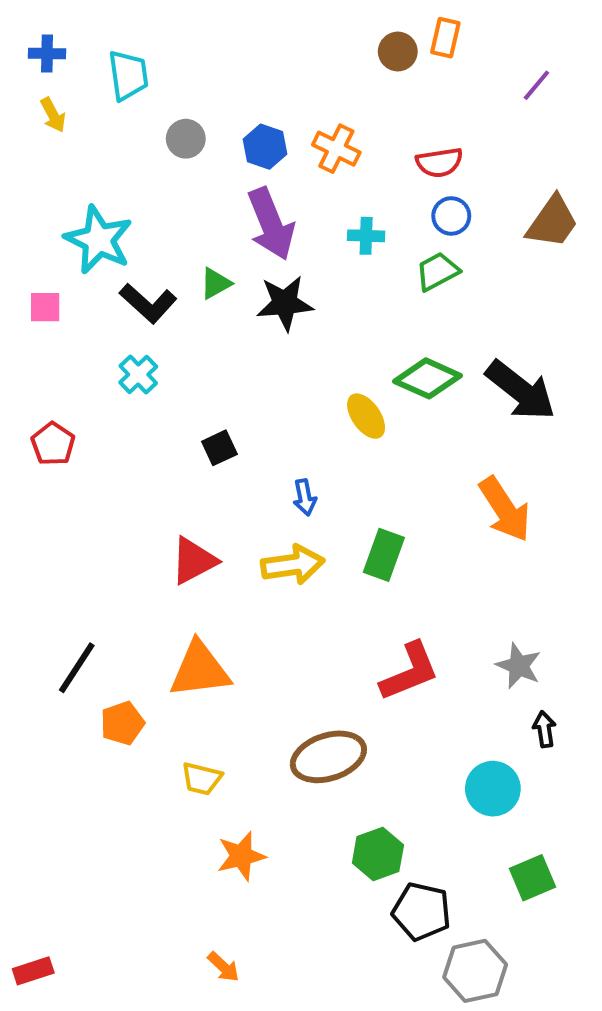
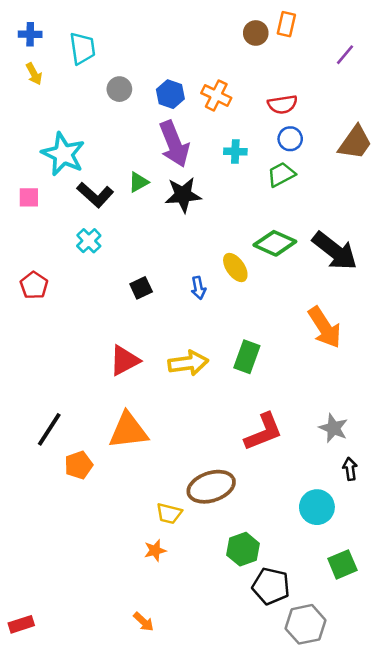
blue arrow: (305, 497) -> (198, 288), moved
yellow trapezoid: (202, 779) -> (169, 513), moved
orange star: (241, 856) -> (155, 550), size x0.7

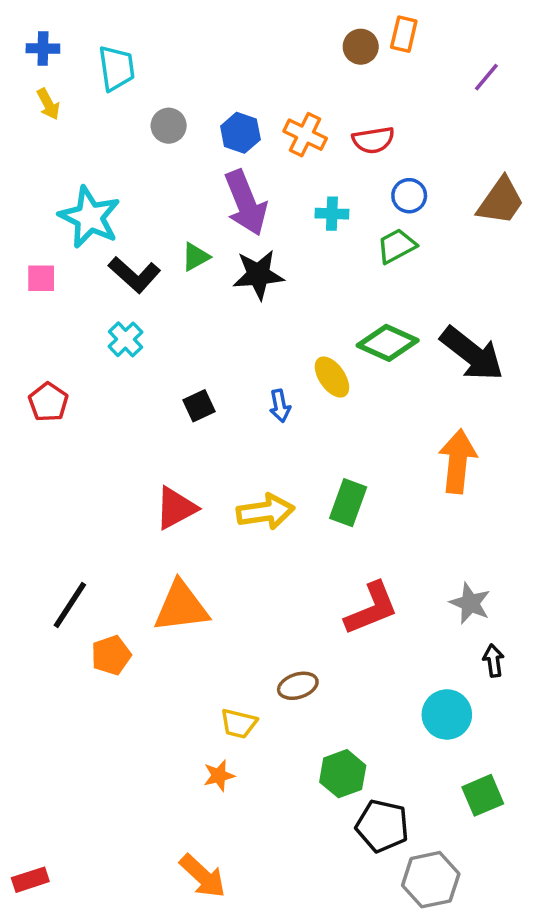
red semicircle: (283, 104) -> (373, 140), moved
orange arrow: (325, 327) -> (458, 461), turned -141
brown ellipse: (211, 487) -> (298, 686), size x0.6
orange arrow: (144, 622) -> (203, 876), size x1.6

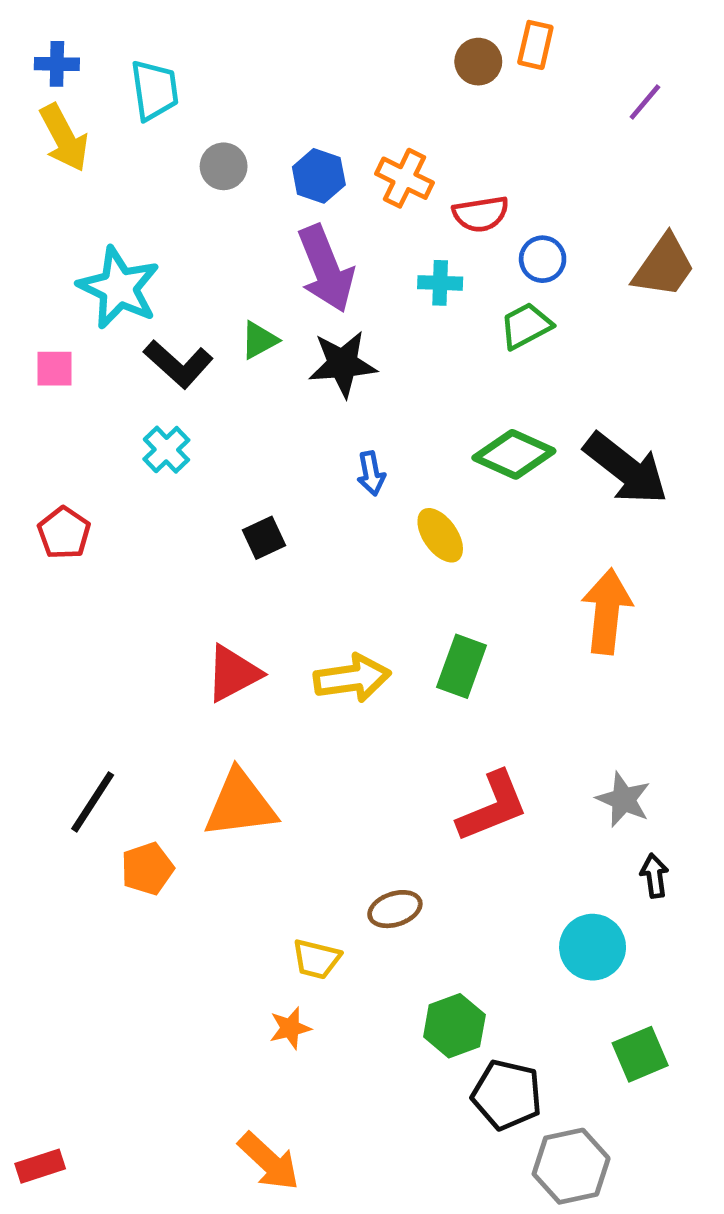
yellow arrow: (48, 104) -> (64, 138), size x1.6
red semicircle: (373, 140) -> (481, 214), moved
yellow ellipse: (332, 377) -> (440, 535), moved
blue arrow: (280, 406) -> (371, 473), moved

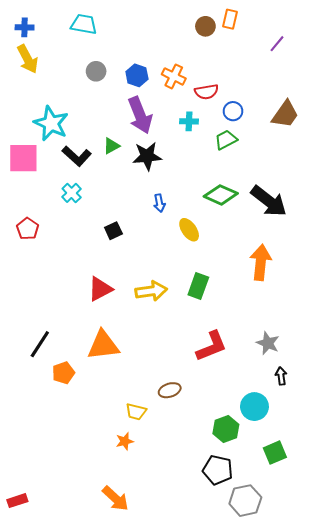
cyan trapezoid: (155, 90) -> (84, 24), moved, turned -72
pink square: (55, 369) -> (23, 158), size x1.8
green hexagon: (454, 1026) -> (226, 429), moved

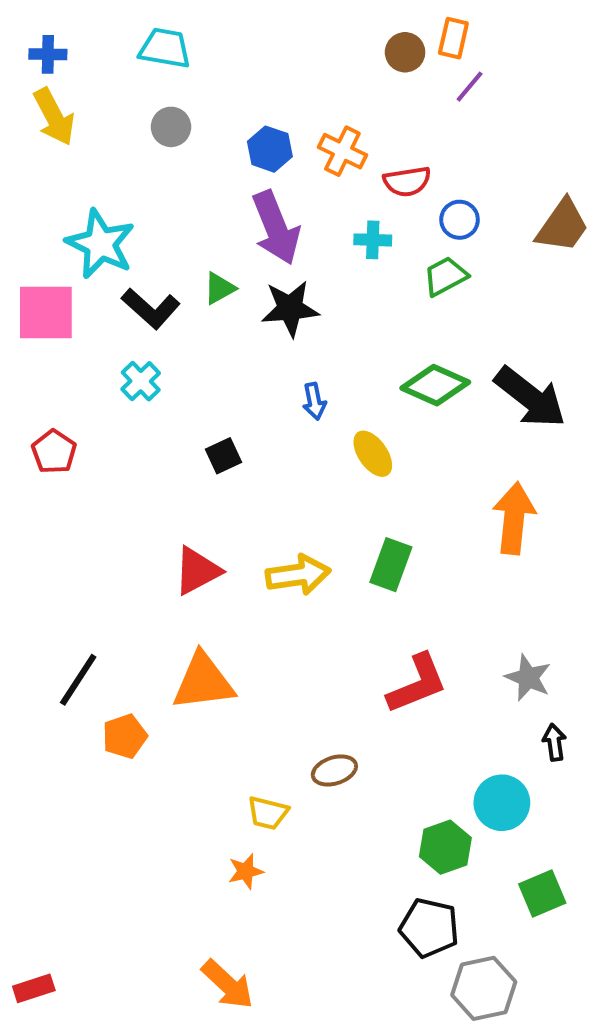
purple line: (277, 44) -> (470, 87), moved
gray circle: (96, 71) -> (171, 127), moved

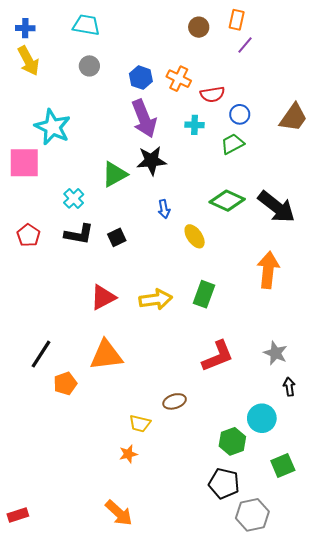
brown circle: (405, 52) -> (199, 27), moved
green triangle: (219, 288) -> (115, 174), moved, size x1.5
black L-shape: (151, 308) -> (79, 234), moved, turned -32

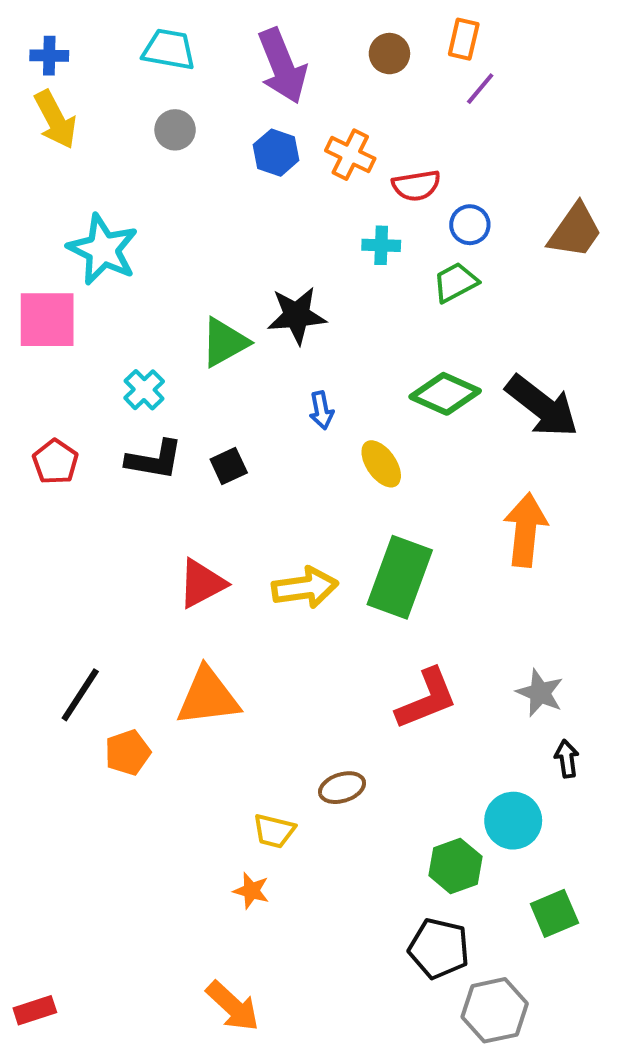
purple arrow: (144, 119) -> (282, 66), moved
green rectangle: (204, 294) -> (400, 577), size x1.5
orange star: (128, 454) -> (251, 891), turned 30

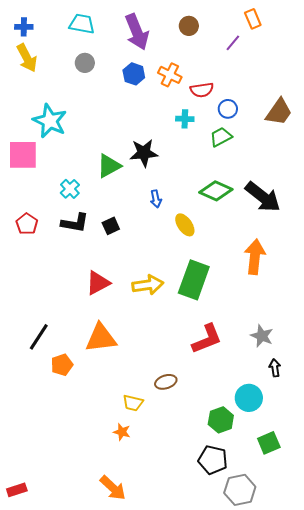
orange rectangle: (464, 39) -> (253, 19), moved, turned -36

